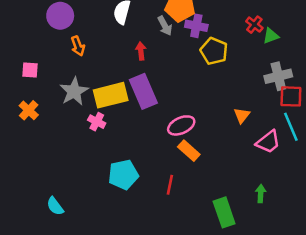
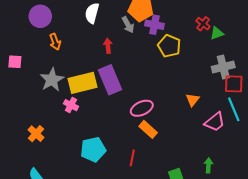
orange cross: (29, 110) -> (36, 134), moved

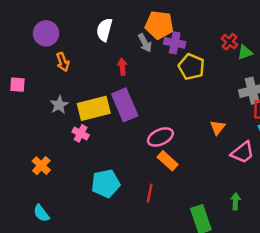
gray star: (52, 80) -> (59, 105), size x0.7

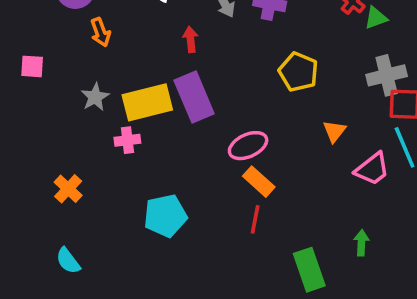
yellow pentagon: (191, 67) -> (298, 72), moved
pink cross: (81, 133) -> (127, 140), turned -35
red line: (150, 193) -> (255, 219), moved

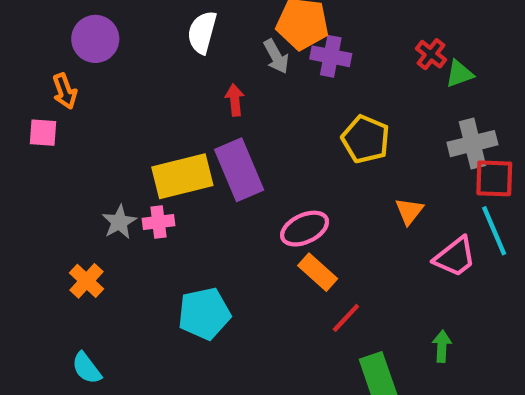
orange arrow: (100, 32) -> (65, 91), moved
gray star: (95, 97) -> (119, 222), moved
red line: (255, 219) -> (346, 318), moved, turned 32

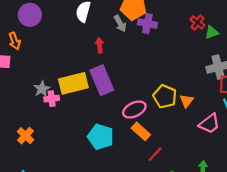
yellow pentagon: (366, 139) -> (165, 96), moved
gray star: (119, 222) -> (42, 89), moved
pink cross: (158, 222) -> (52, 99), moved
cyan pentagon: (204, 314) -> (101, 137), moved, turned 30

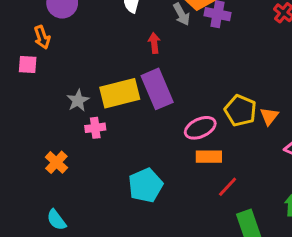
pink cross: (52, 99) -> (95, 128), moved
orange rectangle: (141, 131) -> (209, 157), turned -42
cyan pentagon: (101, 137) -> (146, 185), moved, turned 30

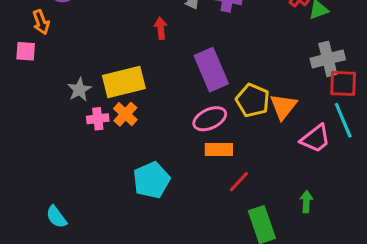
purple rectangle: (157, 89) -> (211, 70), moved
orange triangle: (269, 116) -> (283, 106), size x1.4
orange cross: (56, 162) -> (125, 114), moved

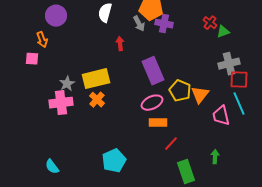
pink cross: (98, 119) -> (61, 103), moved, size x1.6
pink trapezoid: (316, 139) -> (221, 116), turned 115
cyan pentagon: (151, 180) -> (114, 161), moved

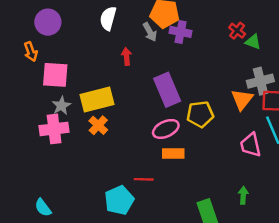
green triangle: (223, 32) -> (253, 42), turned 40
pink square: (32, 59) -> (55, 75), moved, size x1.6
yellow pentagon: (180, 91) -> (200, 114), turned -30
orange triangle: (200, 95) -> (242, 99), moved
red line: (171, 144) -> (144, 179), moved, turned 49

